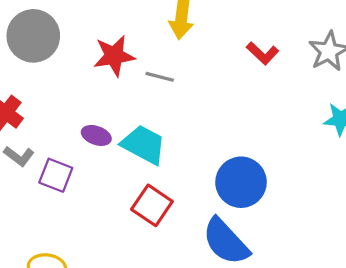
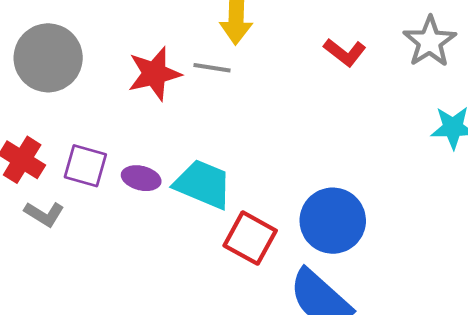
gray line: (160, 77) -> (212, 68), moved
purple square: (56, 175) -> (85, 166), moved
red square: (152, 205) -> (250, 238), moved

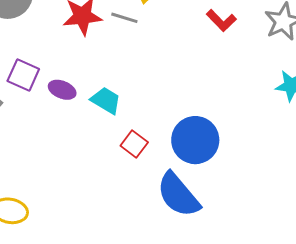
cyan trapezoid: (203, 184) -> (106, 101), size x0.7
red square: (250, 238) -> (134, 144), size x0.7

